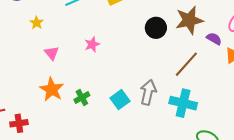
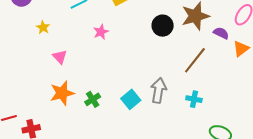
pink star: (92, 44) -> (101, 32), moved
orange star: (52, 89) -> (62, 93), turned 30
cyan cross: (183, 103) -> (194, 99), size x0.6

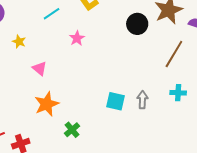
gray arrow: (159, 90) -> (142, 100), moved, size x0.7
green cross: (93, 99) -> (72, 130), moved
cyan square: (131, 99) -> (116, 101), turned -30

